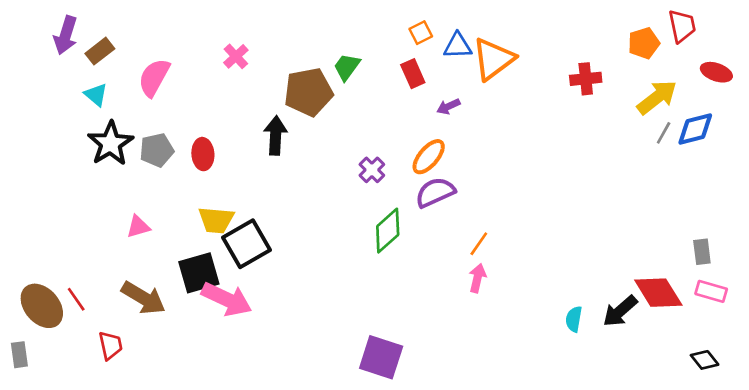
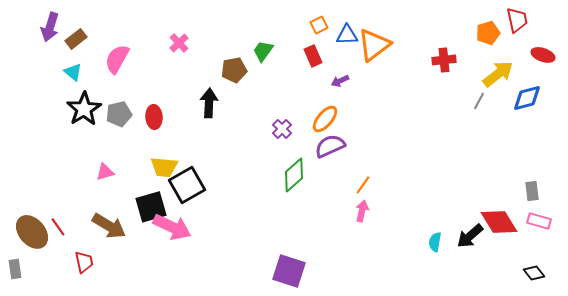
brown pentagon: (308, 92) -> (234, 70), size x0.7
gray line: (664, 133) -> (479, 101), moved

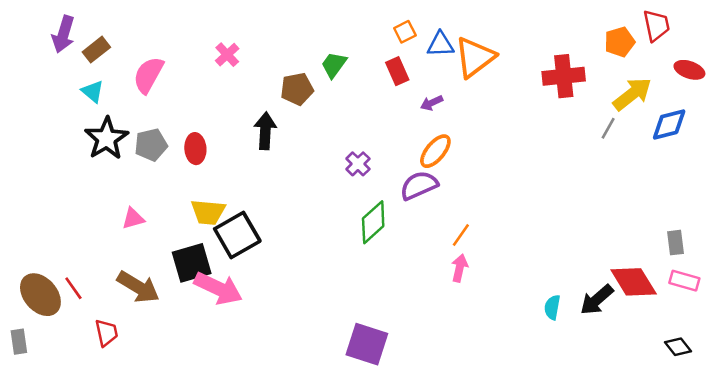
red cross: (444, 60) -> (564, 76), size x1.4
orange ellipse: (325, 119) -> (435, 151), moved

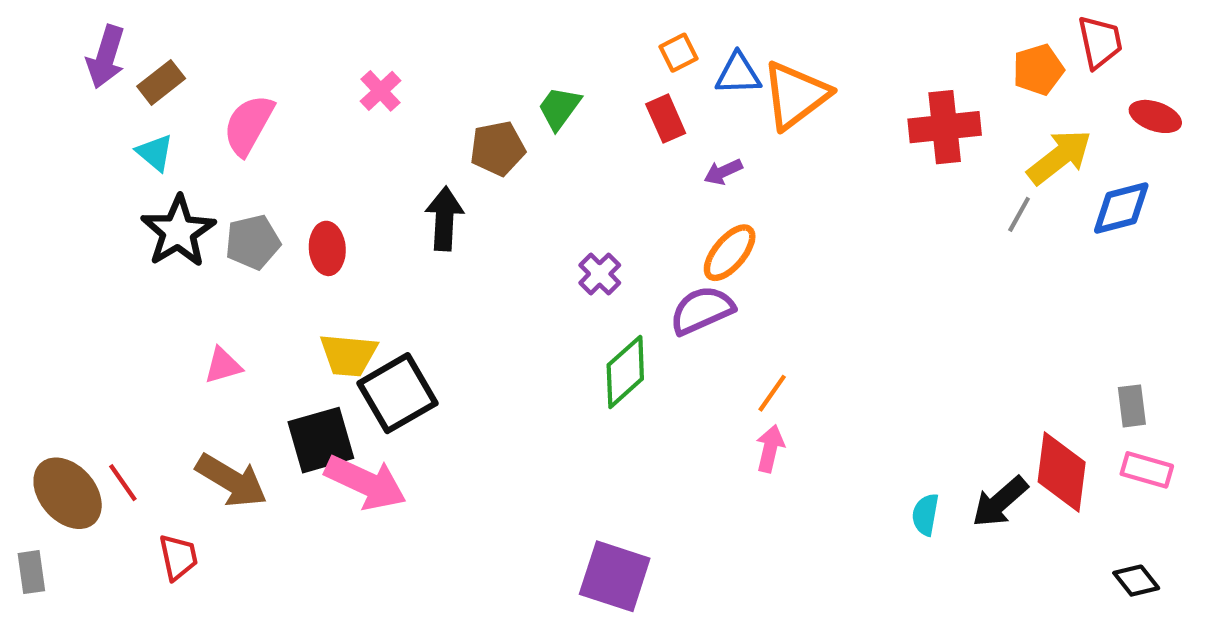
red diamond: (634, 282) -> (1062, 472), turned 39

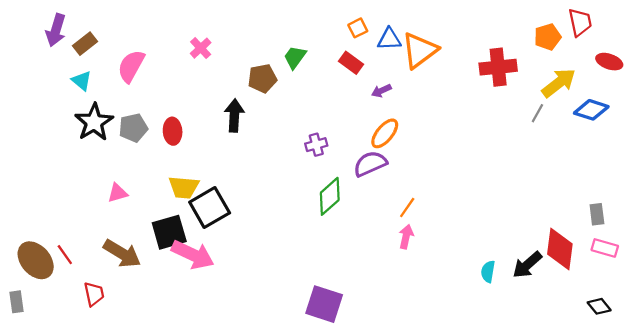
red rectangle: (666, 119) -> (351, 63), turned -30
blue diamond: (1121, 208) -> (591, 110), turned 32
purple cross: (600, 274) -> (316, 145), turned 30

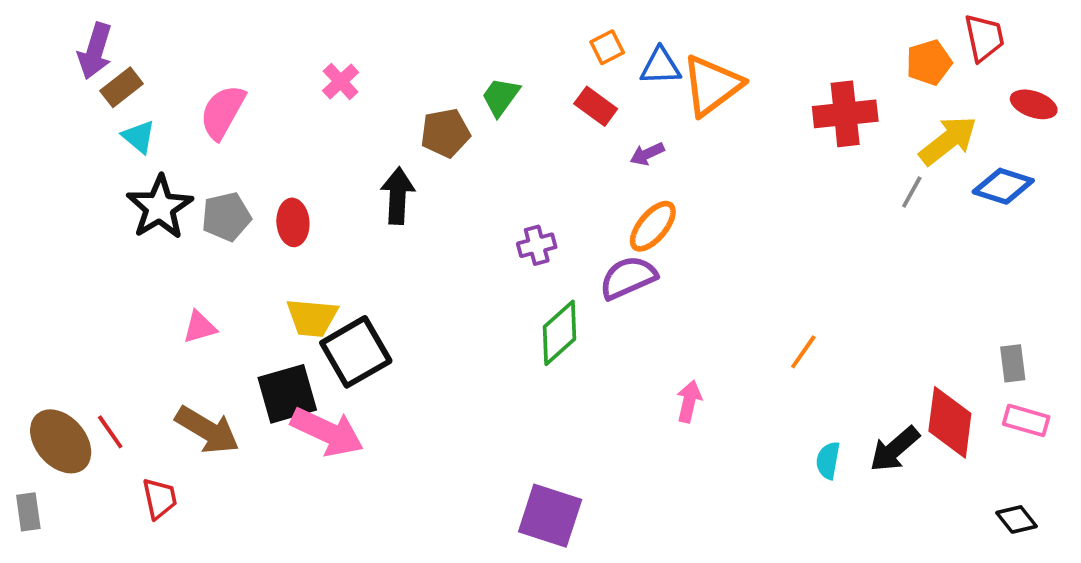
brown rectangle: (85, 44) -> (122, 87), moved
orange line: (407, 208) -> (803, 352), moved

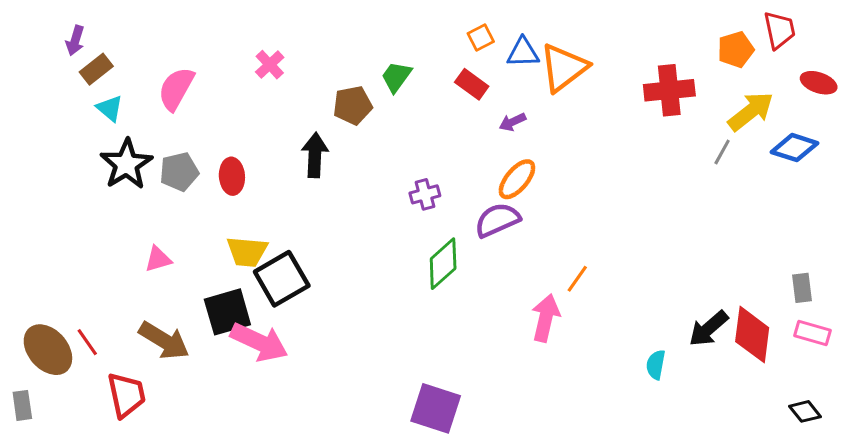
purple arrow: (95, 51) -> (75, 40), size x0.7
orange line: (803, 352) -> (577, 279), moved
pink arrow: (689, 401) -> (546, 318), size x1.4
black arrow: (895, 449) -> (709, 329), moved
red trapezoid: (160, 499) -> (126, 395), size x1.4

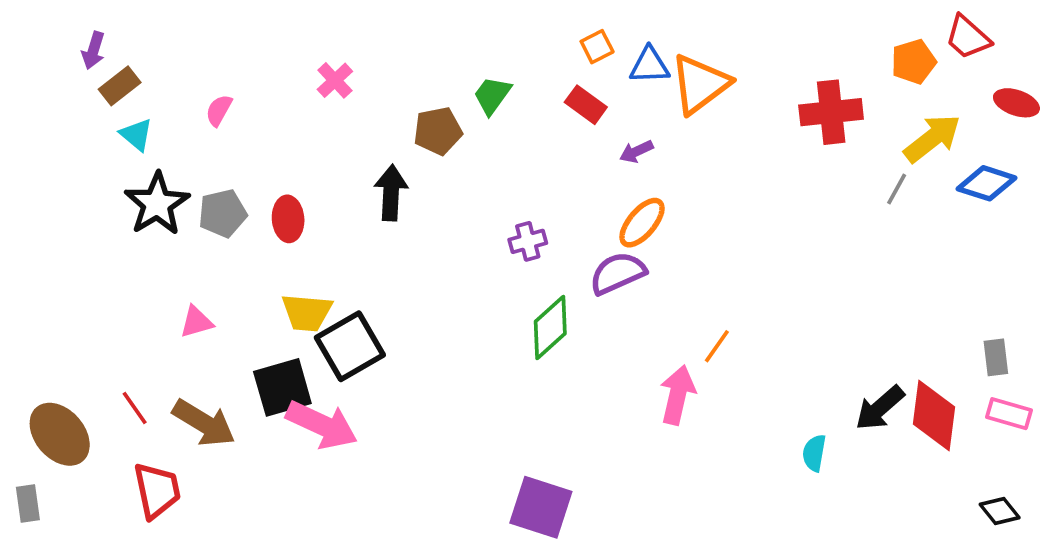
red trapezoid: (779, 30) -> (968, 37), turned 144
pink semicircle: (176, 89) -> (219, 110), size x0.6
red line: (87, 342) -> (135, 408), moved

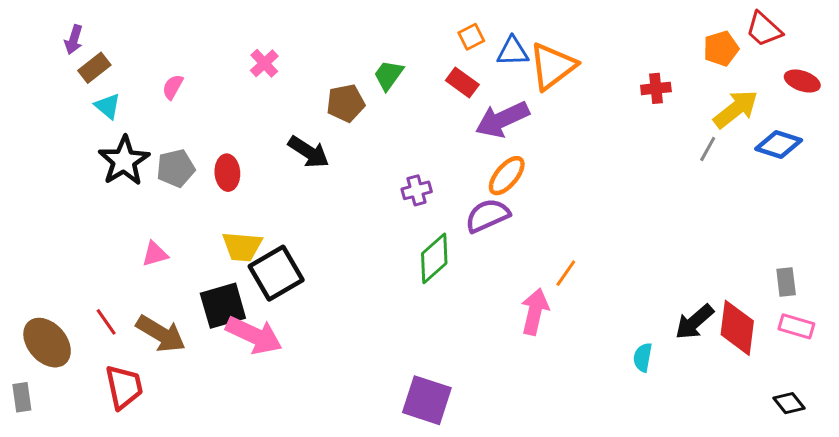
red cross: (831, 112) -> (656, 88), size x0.6
purple arrow: (636, 151) -> (502, 119), size x2.0
black arrow: (391, 193) -> (309, 152), turned 120

